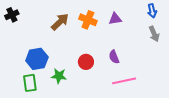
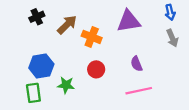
black cross: (12, 15) -> (37, 17), moved
purple triangle: (115, 19) -> (129, 21), size x1.6
orange cross: (88, 20) -> (92, 37), moved
purple semicircle: (114, 57) -> (136, 64), moved

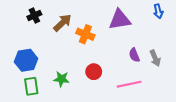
gray arrow: (172, 38) -> (155, 58), moved
purple semicircle: (136, 64) -> (134, 55), moved
blue hexagon: (41, 66) -> (26, 60), moved
red circle: (96, 69) -> (94, 72), moved

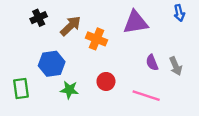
blue hexagon: (26, 60) -> (52, 64), moved
pink line: (129, 84) -> (146, 96), turned 30
green rectangle: (31, 86) -> (21, 89), moved

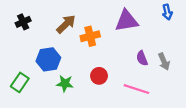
black cross: (39, 18) -> (23, 22), moved
orange cross: (97, 39) -> (90, 36), turned -36
green rectangle: (21, 89) -> (20, 82), turned 42

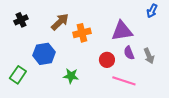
blue arrow: (167, 12) -> (152, 11), turned 40
purple triangle: (127, 21) -> (122, 31), moved
red circle: (99, 76) -> (107, 60), moved
green star: (65, 84) -> (71, 76), moved

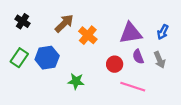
blue arrow: (152, 11) -> (163, 32), moved
black cross: (21, 20) -> (22, 21), turned -32
orange cross: (82, 33) -> (88, 35), turned -36
green rectangle: (18, 75) -> (19, 58), moved

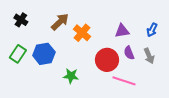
purple triangle: (131, 33) -> (122, 31), size x0.7
red circle: (115, 64) -> (107, 60), size x1.5

